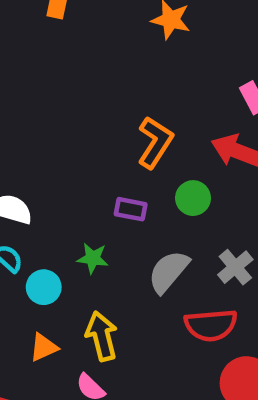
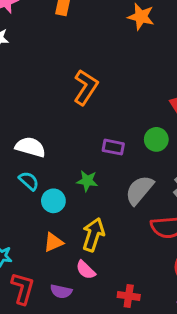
orange L-shape: (155, 142) -> (86, 87), moved
yellow arrow: (102, 336) -> (93, 235), turned 32

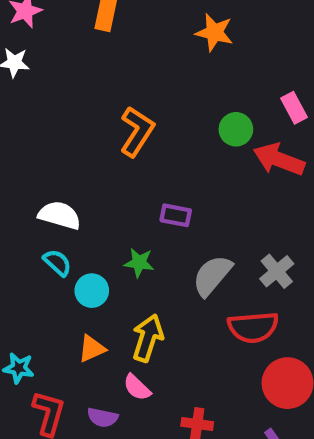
green circle: (156, 139) -> (236, 129), moved

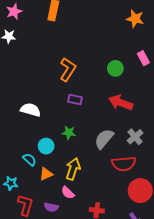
orange star: (214, 32) -> (135, 19), moved
red arrow: (279, 159) -> (121, 103), moved
purple rectangle: (176, 215) -> (75, 99), moved
cyan semicircle: (57, 263) -> (29, 160), moved

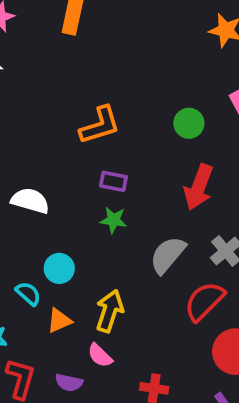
orange L-shape: (68, 69) -> (100, 125), turned 40
red arrow: (121, 103) -> (199, 187), turned -90
green star: (69, 133) -> (113, 220), moved
red semicircle: (124, 164) -> (204, 301), turned 140

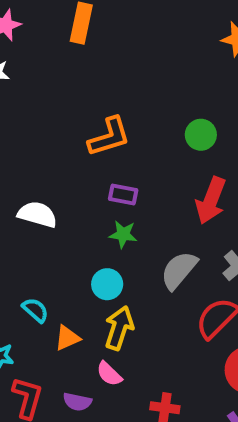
cyan circle: (59, 268) -> (107, 284), moved

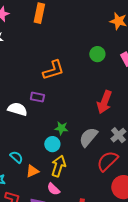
green circle: (201, 135) -> (97, 54), moved
purple rectangle: (123, 195) -> (37, 97), moved
green star: (123, 234) -> (61, 128), moved

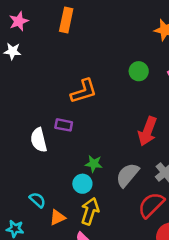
white semicircle: (17, 109) -> (39, 140), turned -120

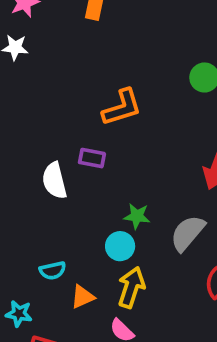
cyan semicircle: (37, 200) -> (53, 271), turned 126

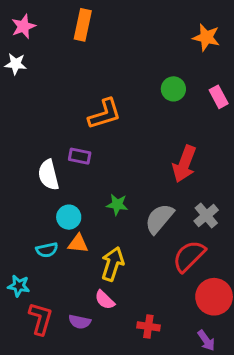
cyan circle: (120, 246) -> (69, 217), moved
orange triangle: (83, 297) -> (78, 244), moved, turned 30

